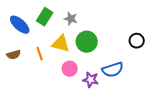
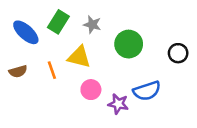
green circle: (87, 42) -> (129, 44), moved

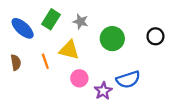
black circle: (178, 53) -> (155, 36), moved
brown semicircle: (18, 71) -> (16, 62), turned -84
purple star: (118, 104) -> (103, 91), turned 30

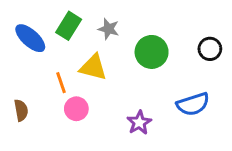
brown semicircle: (16, 62) -> (21, 110), moved
pink circle: (79, 78) -> (76, 109), moved
blue semicircle: (128, 79) -> (193, 104), moved

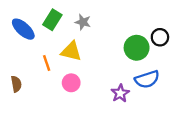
green circle: (152, 52) -> (137, 48), moved
pink circle: (76, 109) -> (71, 83), moved
purple star: (139, 123) -> (120, 93), moved

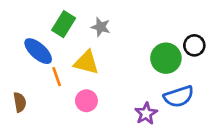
blue ellipse: (23, 29) -> (38, 51), moved

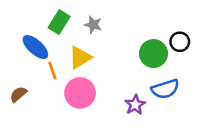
yellow triangle: (86, 62) -> (80, 57), turned -45
pink circle: (86, 101) -> (80, 93), size x1.5
brown semicircle: (20, 102) -> (18, 94), turned -120

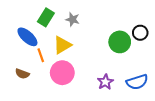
blue semicircle: (165, 89) -> (137, 82), moved
brown semicircle: (18, 94) -> (22, 74), moved, turned -120

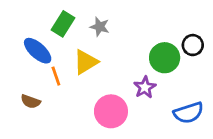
pink circle: (62, 73) -> (111, 111), moved
purple star: (105, 82) -> (145, 87), moved

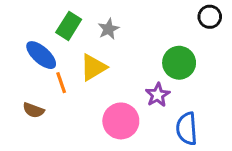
gray star: (100, 27) -> (109, 29), turned 30
black circle: (193, 45) -> (210, 17), moved
blue semicircle: (189, 113) -> (187, 129), moved, turned 104

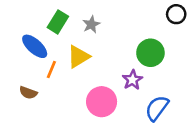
orange line: (61, 83) -> (51, 69), turned 42
blue semicircle: (187, 129) -> (157, 108), turned 40

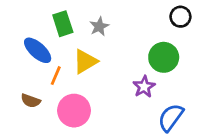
black circle: (176, 14) -> (180, 17), moved
green rectangle: (58, 22) -> (63, 24), turned -50
pink circle: (102, 102) -> (74, 111), moved

